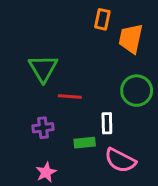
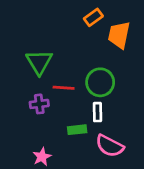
orange rectangle: (102, 19) -> (93, 17), turned 42
green circle: (137, 91) -> (100, 82), moved
purple cross: (43, 128) -> (39, 104), moved

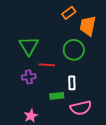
green circle: (100, 82) -> (74, 50), moved
pink semicircle: (110, 146) -> (81, 108), turned -40

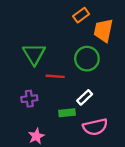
purple cross: (29, 77) -> (29, 99), moved
white rectangle: (72, 83) -> (85, 97), turned 48

